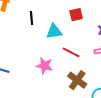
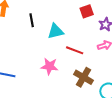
red square: (76, 15) -> (87, 11), moved

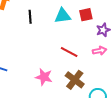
cyan triangle: (56, 31) -> (63, 16), moved
pink star: (50, 66) -> (44, 77), moved

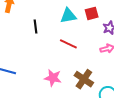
black line: (30, 17) -> (36, 26), moved
red line: (69, 52) -> (68, 44), moved

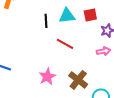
black line: (36, 26) -> (46, 21), moved
pink star: (53, 78) -> (47, 77), turned 30

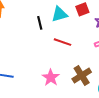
brown cross: (78, 80) -> (82, 75), turned 30

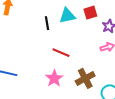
red line: (62, 42) -> (61, 53), moved

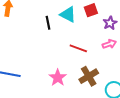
cyan triangle: (67, 16) -> (68, 14), turned 42
red line: (61, 53) -> (78, 48), moved

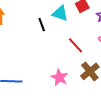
red line: (78, 48) -> (75, 45), turned 36

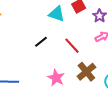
black line: (42, 25) -> (41, 42), moved, turned 72

